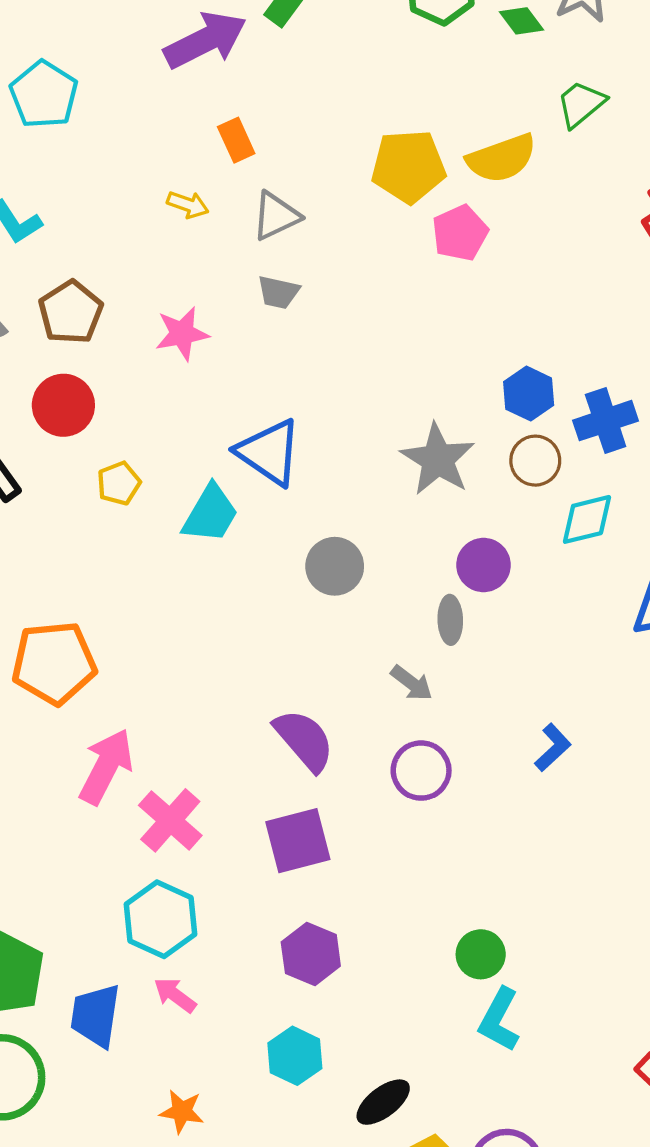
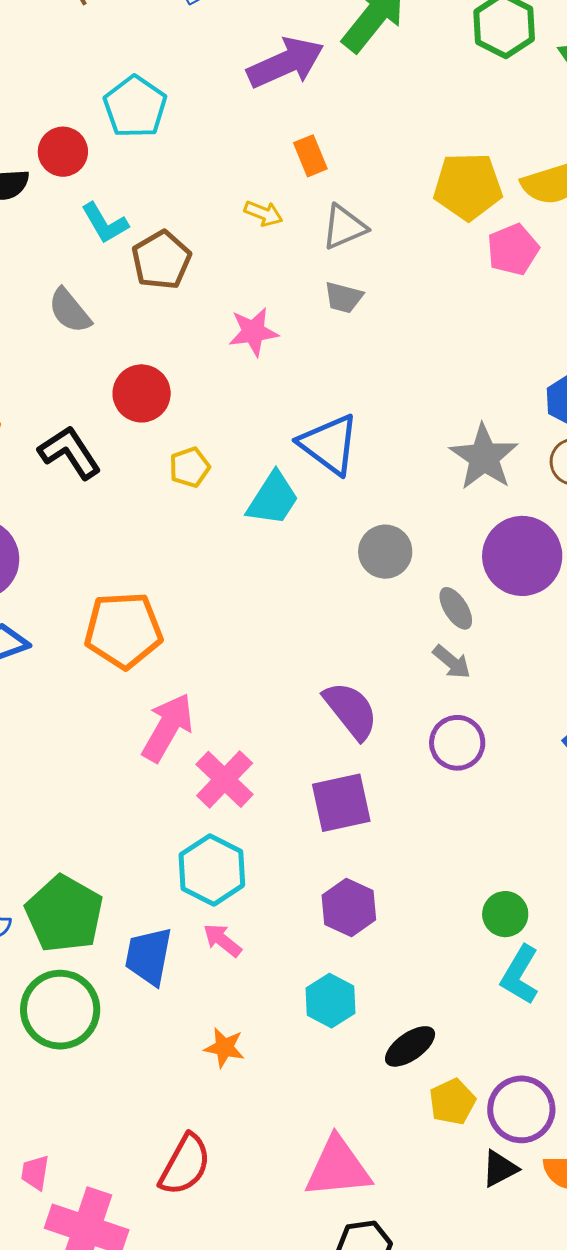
brown pentagon: (71, 312) -> (161, 260), moved
purple circle: (483, 565) -> (522, 556), size x1.6
gray ellipse: (450, 620) -> (456, 608), moved, turned -33

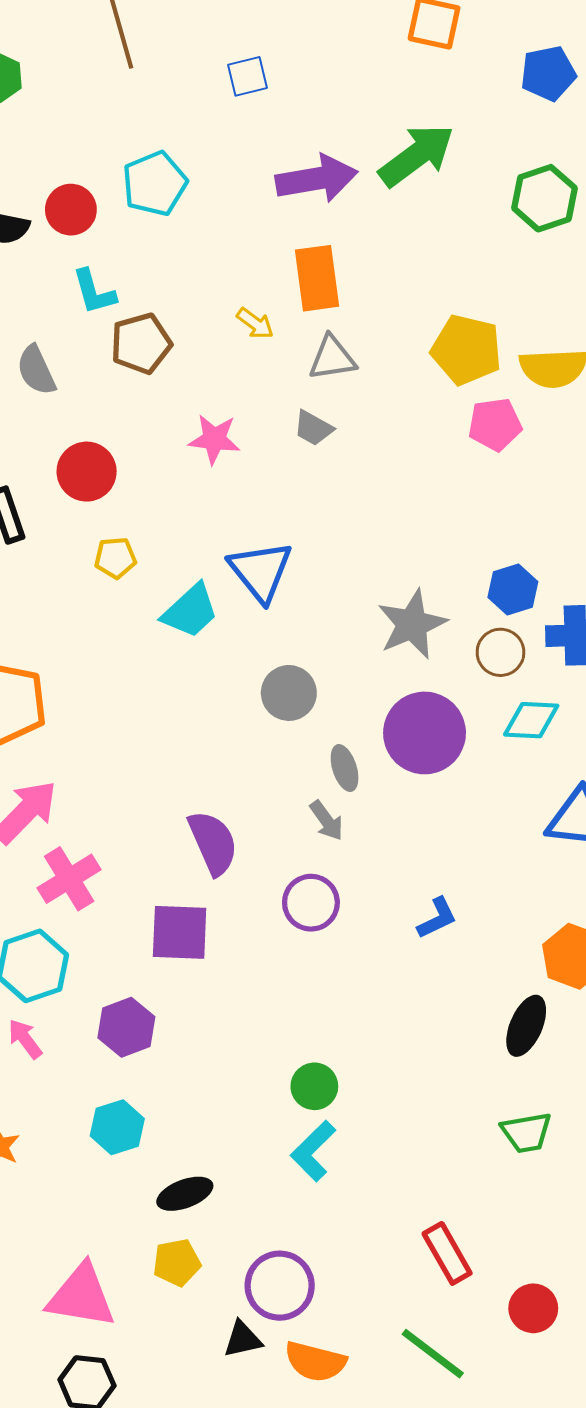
orange rectangle: (310, 156) -> (317, 278), size x1.6
purple hexagon: (349, 907) -> (126, 1027), moved
yellow pentagon: (452, 1102) -> (177, 1263), moved

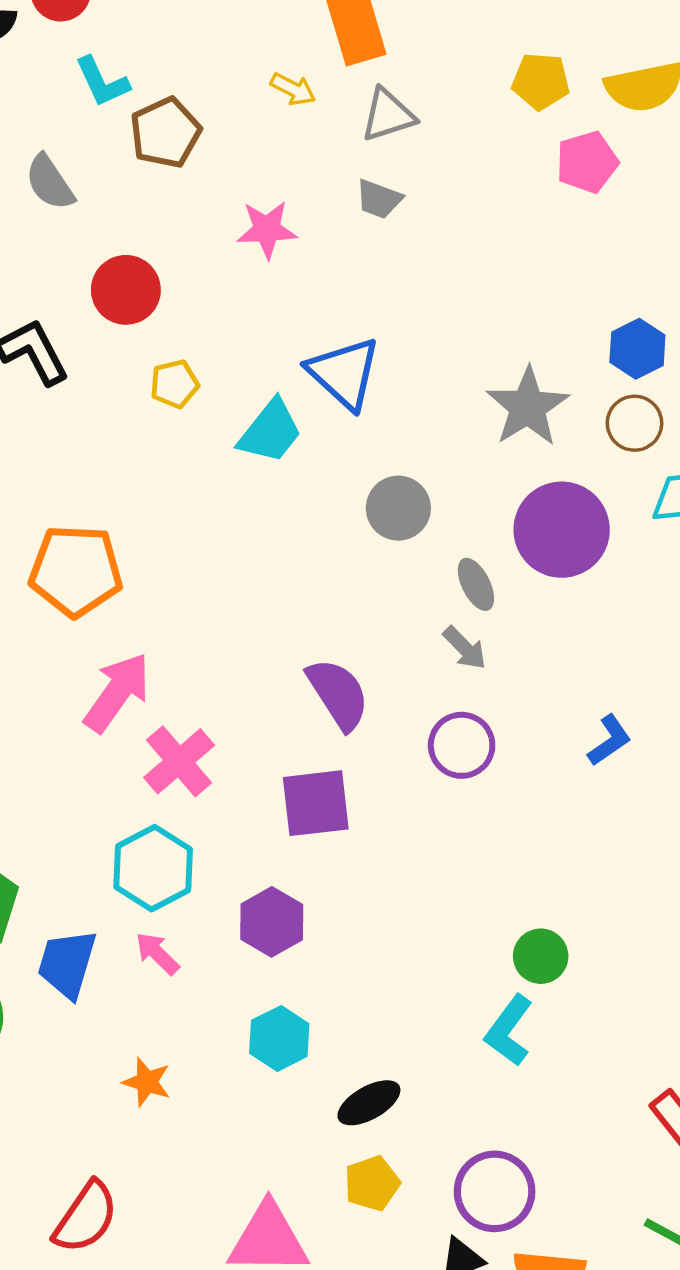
yellow pentagon: (466, 350) -> (541, 81), size x0.7
green circle: (314, 1086) -> (541, 956), moved

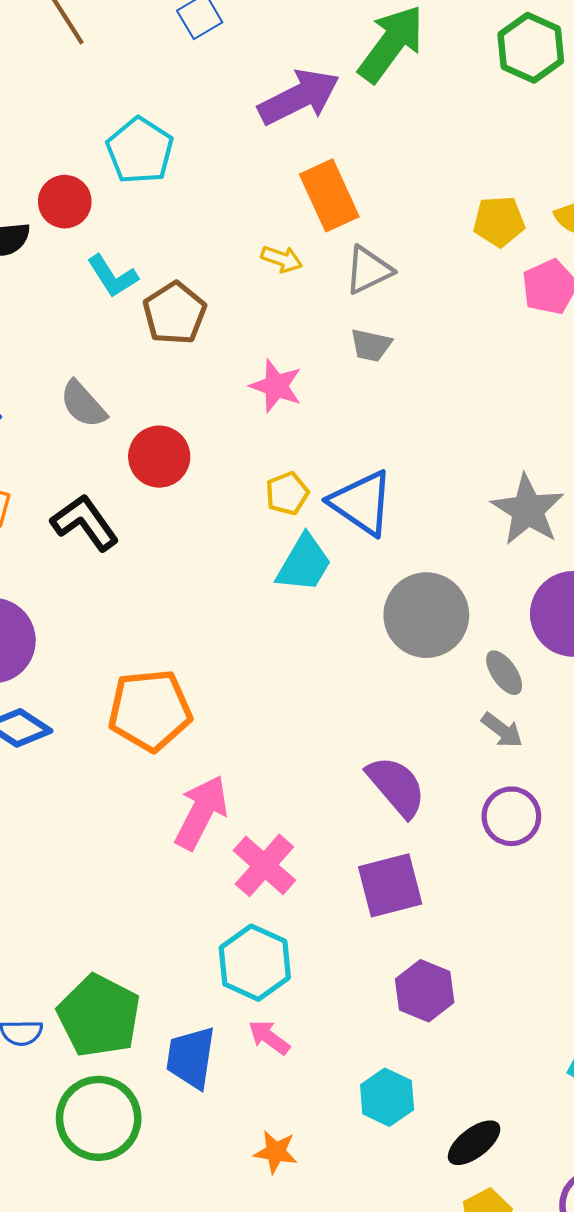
gray semicircle: (50, 182) -> (83, 404), moved
pink star: (267, 230) -> (276, 386), turned 30
yellow pentagon: (174, 384) -> (287, 493), moved
gray circle: (398, 508) -> (426, 615), size x1.5
purple hexagon: (272, 922) -> (425, 991), moved

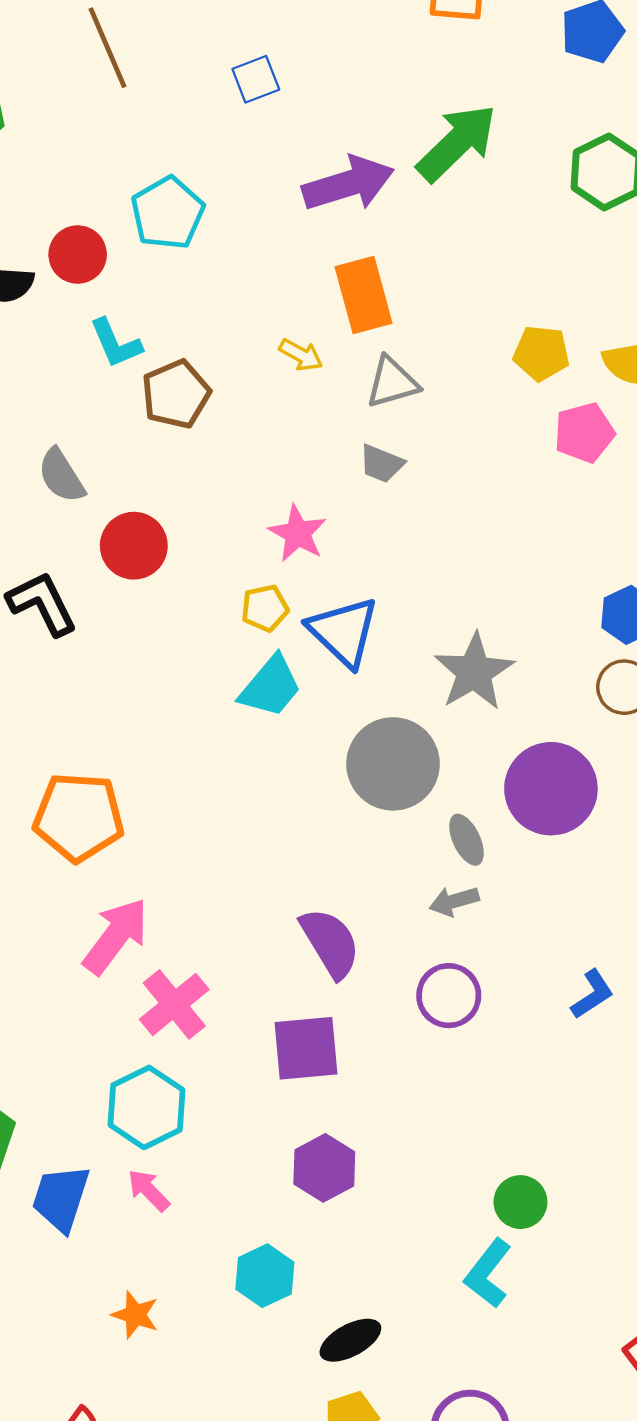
pink star: (276, 386) -> (298, 533), moved
gray star: (528, 510) -> (474, 672), moved
gray arrow: (502, 730) -> (454, 901), turned 117

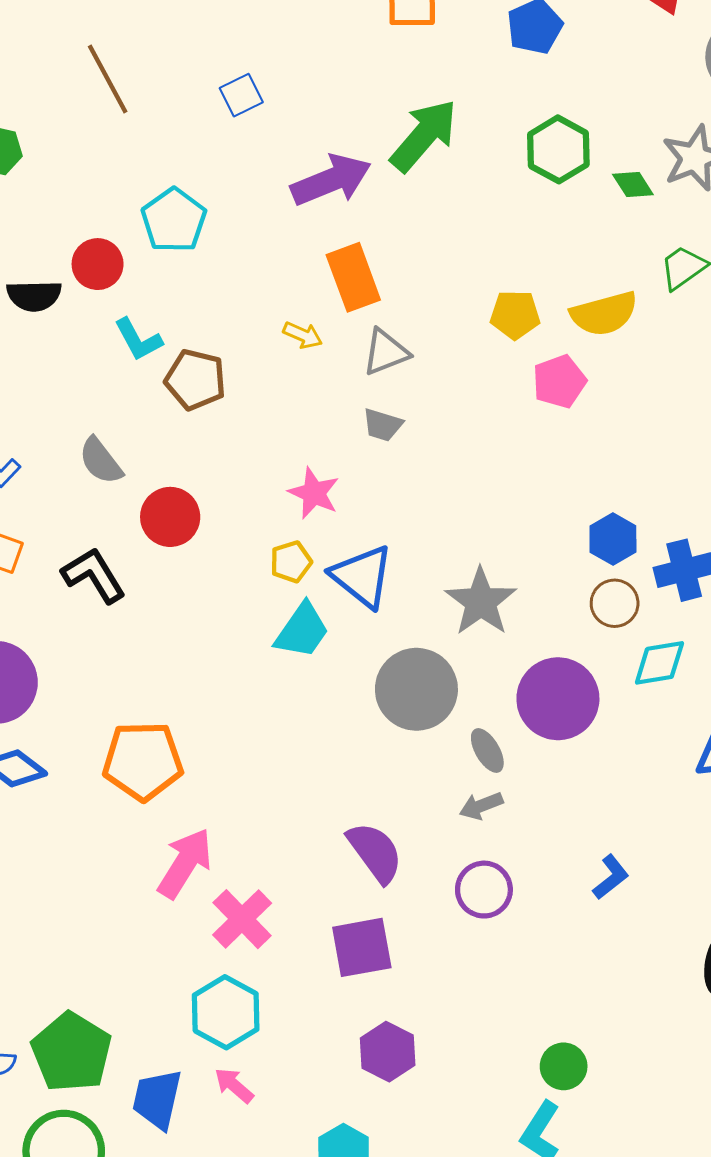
brown pentagon: (176, 394) -> (195, 380), turned -30

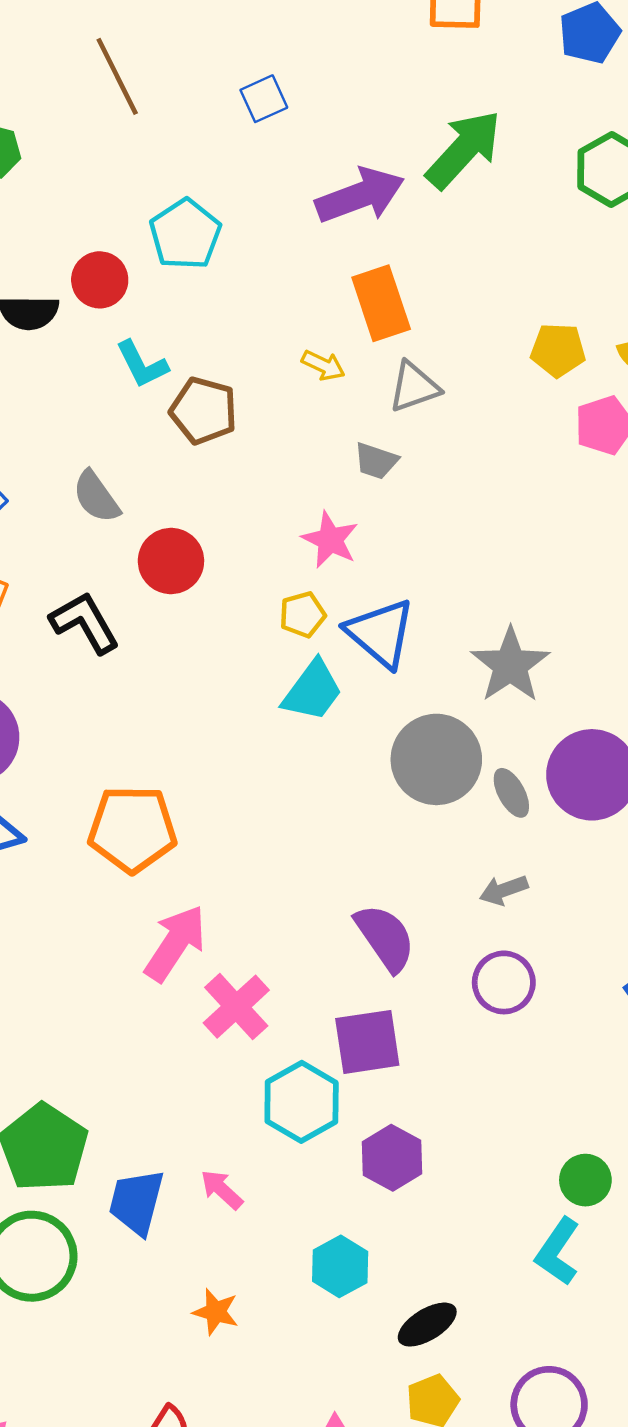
gray trapezoid: (383, 425) -> (376, 461), moved
gray ellipse: (487, 750) -> (511, 793), moved
cyan hexagon: (226, 1012) -> (302, 1102), moved

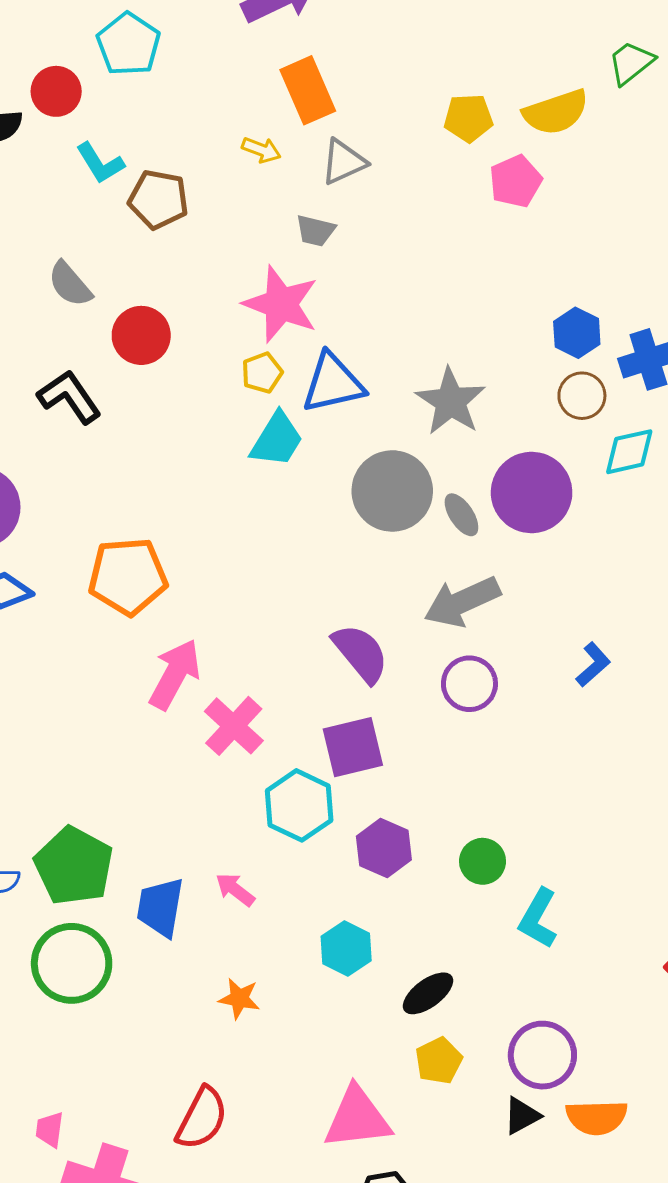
pink star: (330, 540) -> (281, 304), size x1.5
blue triangle: (381, 633) -> (333, 383), turned -48
gray arrow: (504, 890) -> (462, 602), size x1.8
green circle: (585, 1180) -> (483, 861), moved

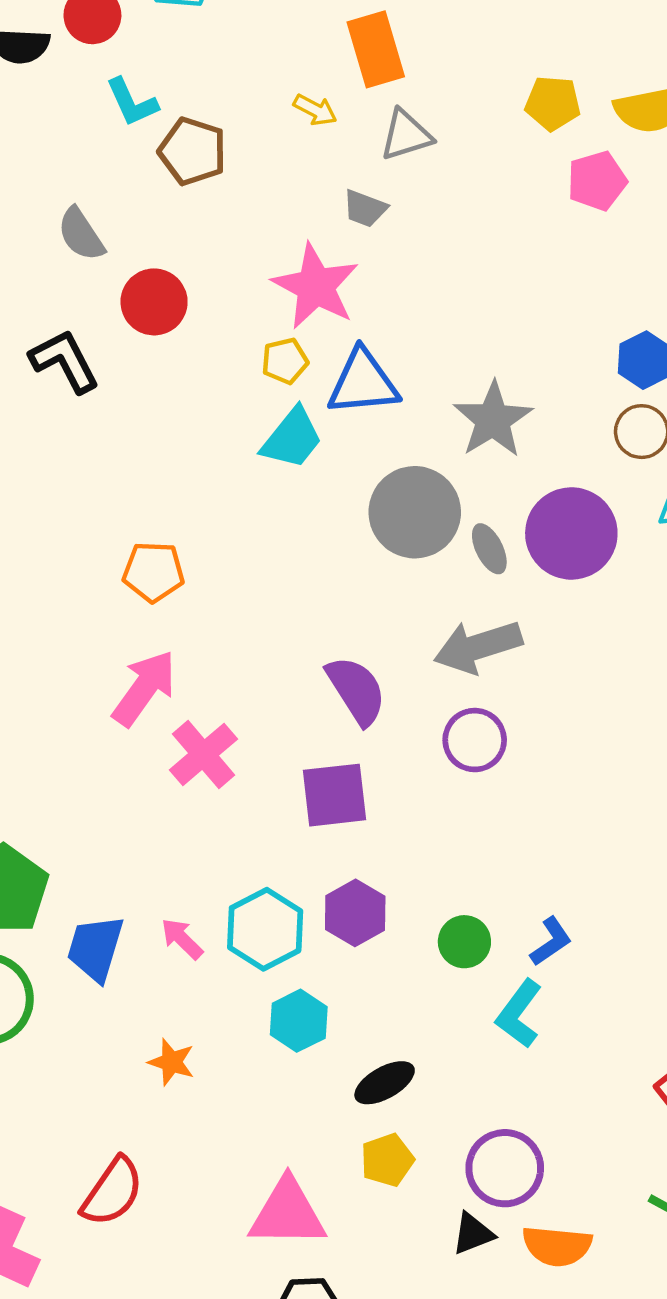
orange pentagon: (128, 576) -> (154, 572), moved, size x0.7
blue L-shape: (593, 665) -> (551, 941), moved
cyan hexagon: (299, 805) -> (265, 929), moved

